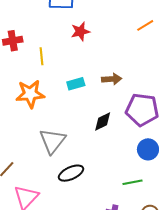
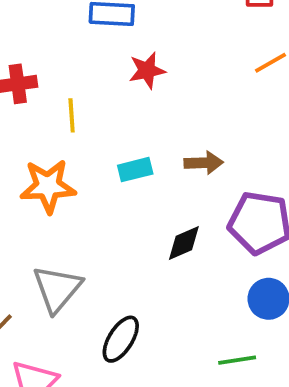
gray triangle: (52, 141) -> (57, 289), moved
black ellipse: (71, 173) -> (121, 339), turned -35

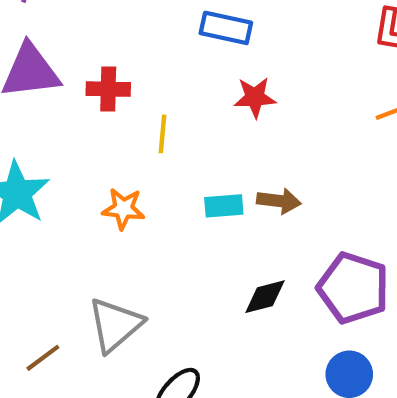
brown arrow: (204, 163) -> (279, 201), moved
orange star: (48, 186) -> (123, 209), size x0.7

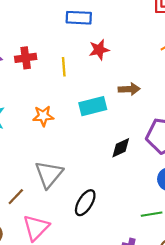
yellow line: (163, 134) -> (64, 67), moved
brown arrow: (279, 201) -> (129, 89), moved
cyan rectangle: (224, 206) -> (93, 106), size x1.4

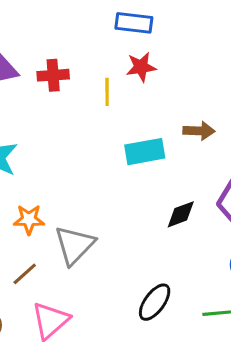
red star: (99, 50) -> (141, 67), moved
orange star: (43, 116) -> (29, 219), moved
black ellipse: (85, 203) -> (155, 302), moved

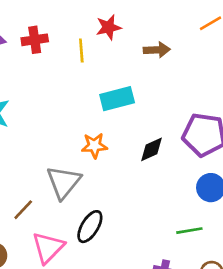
brown arrow: (199, 131) -> (157, 50), moved
orange star: (29, 219) -> (94, 146), moved
black ellipse: (155, 302) -> (90, 227), moved

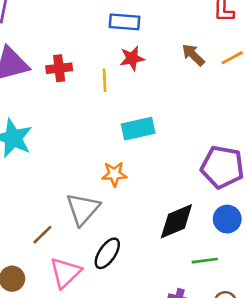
brown arrow: (157, 50) -> (193, 55), moved, turned -135
black diamond: (151, 149) -> (176, 221), moved, size x1.5

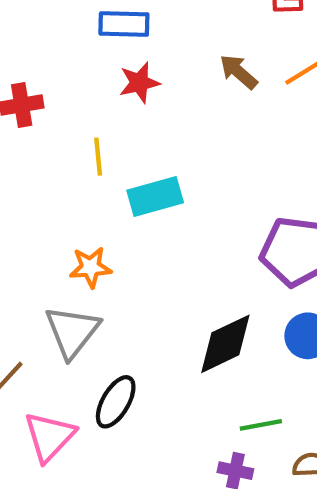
yellow line: (105, 80) -> (98, 157), moved
orange star: (114, 174) -> (90, 267), moved
green line: (205, 261) -> (261, 425), moved

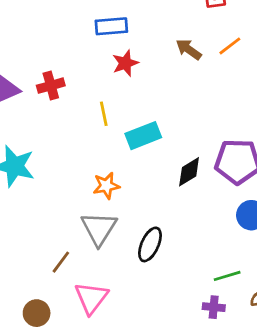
black diamond: (225, 344) -> (189, 172), moved, size x0.7
black ellipse: (116, 402) -> (150, 244), moved

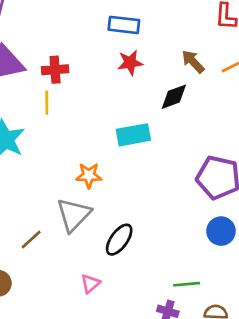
yellow line: (104, 114) -> (47, 103), moved
black diamond: (189, 172) -> (174, 97), moved
pink triangle: (91, 298) -> (90, 284), moved, size x0.6

